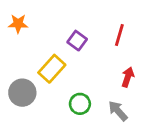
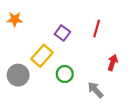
red arrow: (128, 77) -> (113, 63), moved
green circle: (80, 104) -> (65, 74), moved

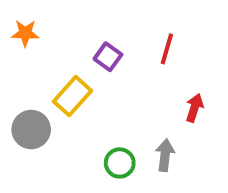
green circle: (65, 74) -> (120, 163), moved
gray arrow: (95, 90) -> (165, 155), turned 48

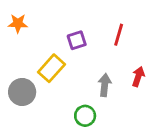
purple square: (108, 57) -> (77, 40), turned 36
gray arrow: (165, 155) -> (105, 85), moved

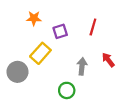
orange star: (18, 23) -> (34, 18), moved
red arrow: (138, 77) -> (108, 60), turned -56

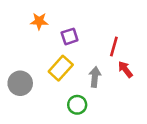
red line: (93, 27) -> (114, 47), moved
yellow rectangle: (40, 53) -> (61, 68), moved

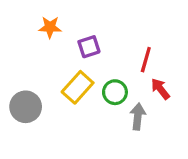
gray arrow: (95, 77) -> (138, 117), moved
green circle: (77, 105) -> (115, 92), moved

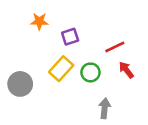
red line: (146, 60) -> (115, 47), turned 48
gray arrow: (138, 117) -> (105, 108), moved

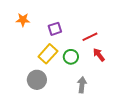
orange star: (39, 21) -> (23, 20), moved
gray circle: (20, 84) -> (37, 80), moved

